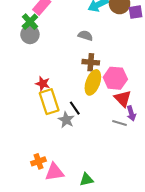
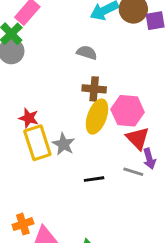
black line: (75, 108) -> (94, 179), moved, turned -64
gray star: (66, 120) -> (64, 144), moved

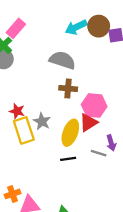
gray semicircle: (87, 53) -> (62, 60), size x1.6
yellow ellipse: (97, 117) -> (70, 133), moved
red triangle: (138, 138) -> (88, 123), moved, turned 42
gray star: (64, 144) -> (42, 121), moved

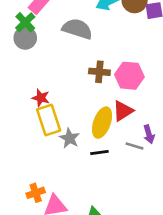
gray semicircle: (62, 60) -> (77, 29), moved
pink hexagon: (94, 106) -> (129, 76), moved
gray star: (42, 121) -> (69, 138), moved

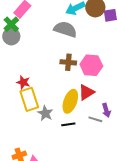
gray semicircle: (77, 29) -> (65, 29), moved

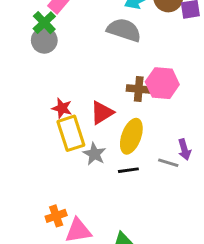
brown cross: (68, 62) -> (139, 89), moved
red triangle: (86, 92) -> (102, 113), moved

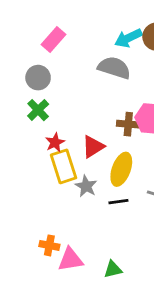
green cross: (44, 23) -> (38, 110), moved
red star: (62, 108) -> (55, 142), turned 30
orange cross: (56, 216) -> (49, 245), turned 30

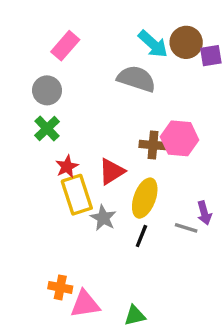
cyan arrow: (128, 38) -> (153, 44), turned -112
black line: (118, 202) -> (141, 236), turned -60

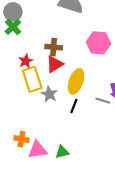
green cross: (47, 128) -> (13, 27), moved
brown cross: (153, 145) -> (54, 47), moved
green triangle: (135, 316) -> (62, 152), moved

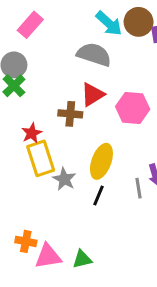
red triangle: (55, 64) -> (93, 95), moved
gray line: (103, 101) -> (139, 188), turned 64

